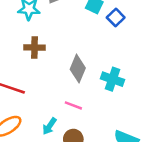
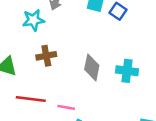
pink line: (73, 105) -> (66, 107), moved

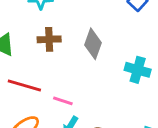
gray diamond: (92, 67) -> (93, 44), moved

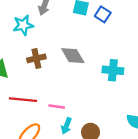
gray diamond: (93, 44) -> (73, 56), turned -40

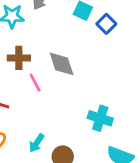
cyan cross: (113, 70) -> (100, 118), moved
pink line: (57, 106) -> (35, 83), moved, turned 42

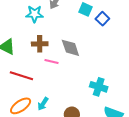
pink line: (35, 83) -> (52, 62), turned -48
cyan arrow: (36, 143) -> (43, 104), moved

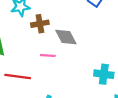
brown cross: (40, 44) -> (40, 24), moved

